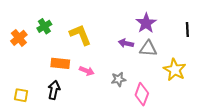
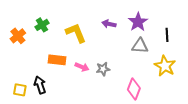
black line: (187, 29) -> (167, 35), moved
purple arrow: (126, 43) -> (109, 24), moved
gray star: (119, 79) -> (103, 69), moved
black arrow: (54, 90) -> (40, 85), moved, turned -30

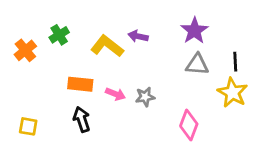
purple arrow: (109, 24) -> (138, 36), moved
yellow L-shape: (76, 33) -> (107, 46), turned -30
black line: (167, 35) -> (235, 62), moved
black arrow: (40, 85) -> (82, 119), moved

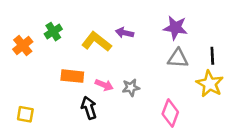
purple star: (194, 31) -> (175, 28), turned -30
black arrow: (82, 119) -> (89, 108), moved

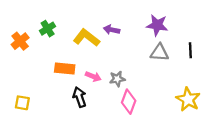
yellow star: (210, 84) -> (188, 99), moved
pink diamond: (170, 113) -> (129, 102), moved

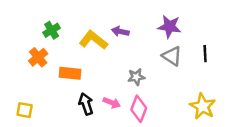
orange cross: (20, 41) -> (38, 57), moved
gray triangle: (159, 53) -> (172, 56), turned 30
pink arrow: (93, 77) -> (112, 103), moved
gray star: (117, 79) -> (136, 77), moved

